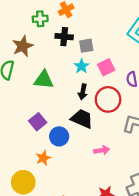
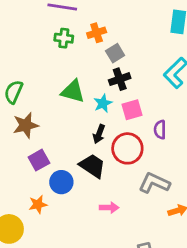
black cross: (64, 37) -> (120, 79), moved, turned -35
brown star: (23, 46) -> (26, 125), moved
gray square: (86, 46) -> (115, 53), moved, turned -32
green triangle: (44, 80) -> (73, 91), moved

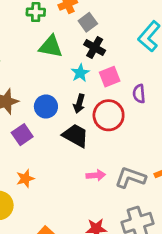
black cross: (120, 79) -> (95, 47), turned -36
green triangle: (73, 91) -> (51, 47), moved
blue circle: (61, 182) -> (46, 106), moved
gray L-shape: (154, 183) -> (130, 178), moved

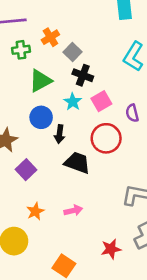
green triangle: (51, 47) -> (40, 81), turned -30
black arrow: (79, 104) -> (60, 134), moved
blue circle: (46, 106) -> (41, 117), moved
pink arrow: (96, 175) -> (73, 210), moved

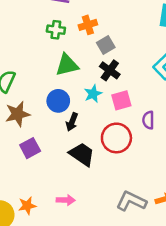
orange star: (35, 211) -> (27, 206), moved

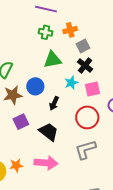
blue circle: (58, 101) -> (35, 86), moved
black trapezoid: (82, 154) -> (49, 132), moved
pink arrow: (66, 200) -> (46, 163), size x1.6
gray L-shape: (131, 201) -> (85, 150), moved, turned -45

